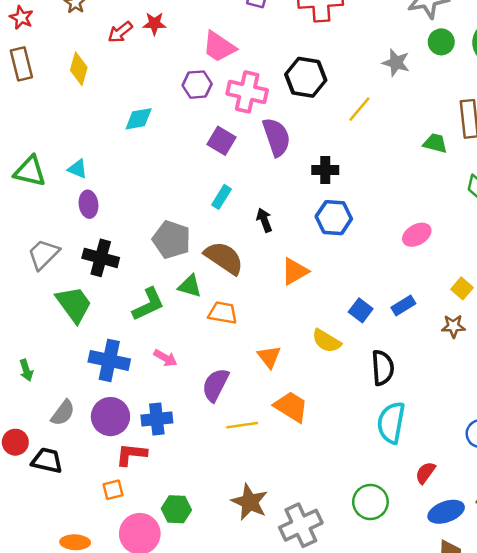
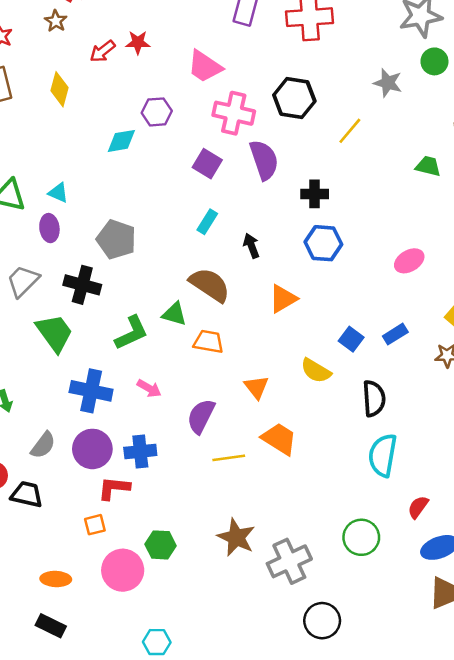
purple hexagon: (197, 85) -> (157, 112), moved
purple ellipse: (89, 204) -> (49, 228), moved
gray pentagon: (172, 240) -> (116, 239), moved

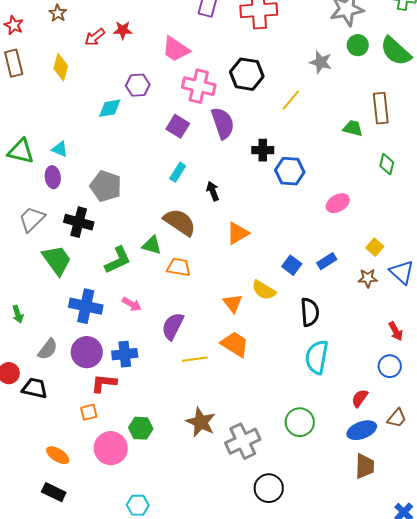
blue hexagon: (323, 243) -> (290, 171), moved
orange triangle: (256, 387) -> (233, 303), moved
red semicircle: (418, 507) -> (360, 398), moved
orange ellipse: (56, 579) -> (58, 455), turned 30

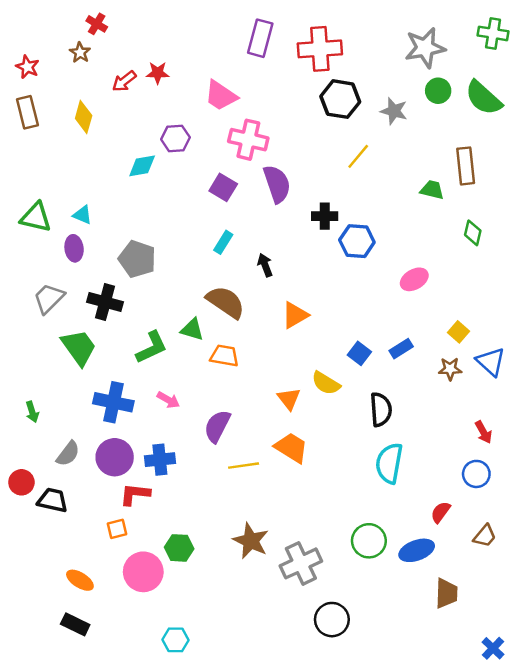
black hexagon: (247, 74) -> (340, 99), moved
blue ellipse: (362, 430) -> (417, 550), moved

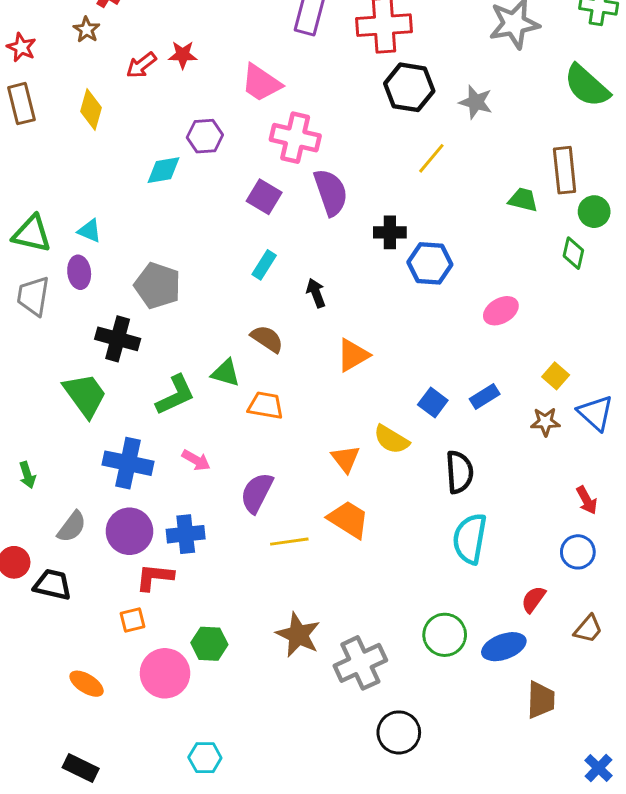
green circle: (438, 91) -> (594, 212), moved
gray trapezoid: (49, 298) -> (33, 296), moved, turned -36
brown semicircle: (226, 302) -> (267, 339), size x0.7
black rectangle: (75, 624) -> (81, 768), moved

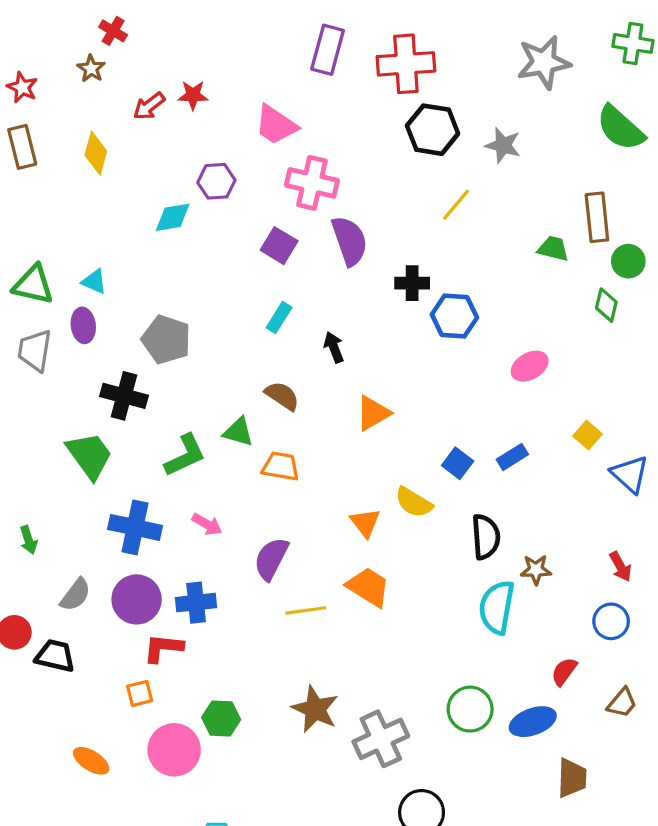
brown star: (545, 422) -> (536, 570), moved

